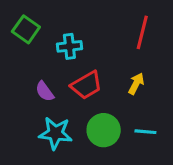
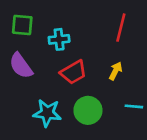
green square: (26, 29) -> (22, 25), turned -30
purple semicircle: (45, 91) -> (21, 66), moved, size x1.5
cyan line: (145, 132) -> (134, 106), moved

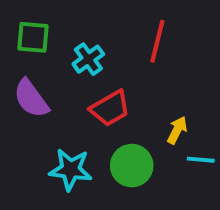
red line: (121, 28) -> (157, 41), moved
cyan cross: (59, 39) -> (88, 59), turned -30
yellow arrow: (116, 71) -> (177, 130), moved

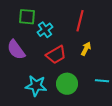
green square: (33, 37) -> (27, 17), moved
yellow arrow: (177, 130) -> (86, 49), moved

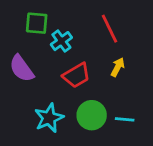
red line: (80, 21) -> (109, 29), turned -40
cyan line: (102, 81) -> (125, 119), moved
cyan star: (36, 86) -> (49, 118), turned -30

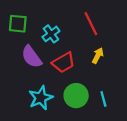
green square: (37, 23) -> (18, 24), moved
purple semicircle: (22, 68) -> (32, 57), moved
cyan line: (125, 119) -> (103, 99), turned 70

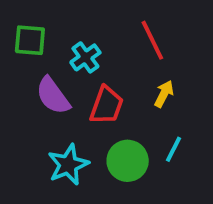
red trapezoid: (64, 62) -> (106, 105), turned -40
cyan line: (103, 99) -> (173, 149), moved, turned 42

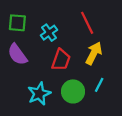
yellow arrow: (164, 94) -> (94, 53), size x1.5
purple semicircle: (53, 96) -> (17, 54), moved

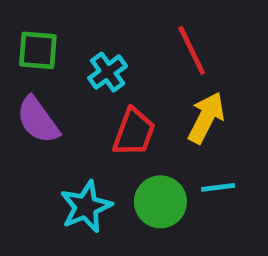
cyan line: (99, 85) -> (218, 187), turned 56

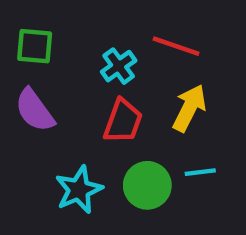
red line: (192, 50) -> (176, 46), turned -45
cyan cross: (108, 72) -> (119, 66), moved

